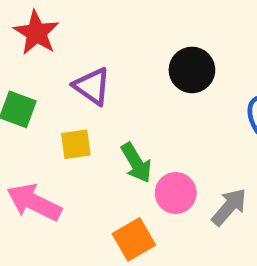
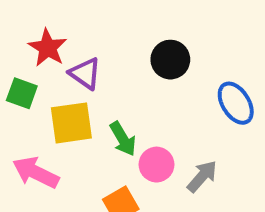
red star: (36, 33) -> (48, 48), moved
yellow square: (76, 144) -> (71, 123), size x1.6

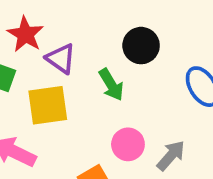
green arrow: (123, 139) -> (111, 85), moved

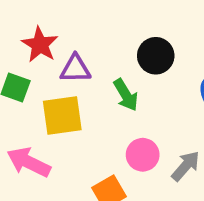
purple triangle: (61, 59) -> (75, 69), turned -36

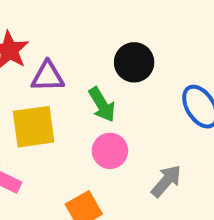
pink circle: (143, 155) -> (110, 151), moved

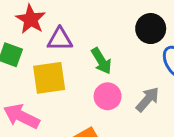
black circle: (134, 62) -> (151, 29), moved
gray arrow: (166, 181) -> (148, 99), moved

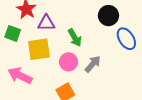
pink circle: (108, 96) -> (68, 62), moved
gray arrow: (148, 99) -> (93, 64), moved

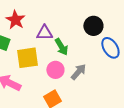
purple triangle: (46, 23) -> (44, 33), moved

